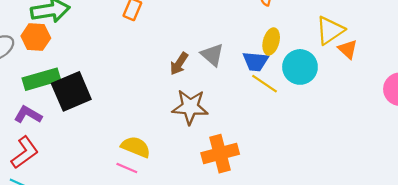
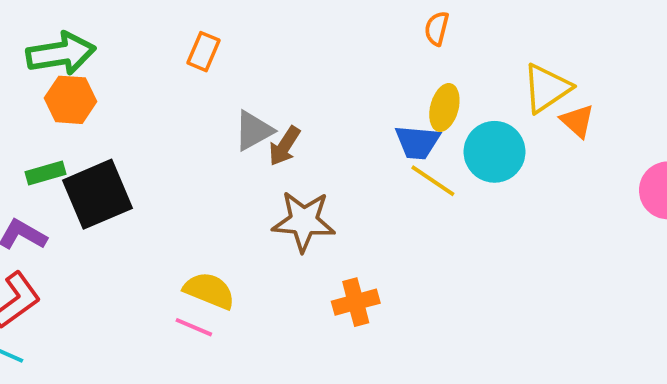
orange hexagon: (36, 37) -> (71, 100), moved
gray triangle: (212, 55) -> (254, 131), moved, turned 50
green rectangle: (41, 79) -> (45, 173), size x0.6
orange cross: (220, 154) -> (356, 302), size x0.7

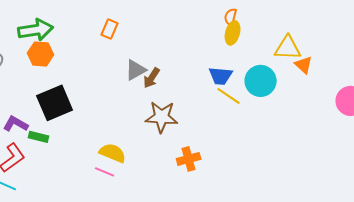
yellow triangle: (547, 88) -> (288, 48), turned 36
yellow ellipse: (444, 107) -> (233, 33), moved
green rectangle: (45, 173) -> (39, 137), moved, turned 30

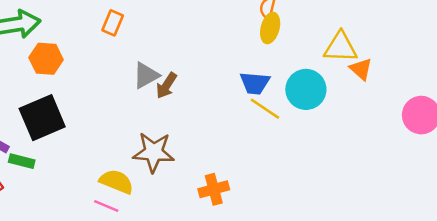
orange hexagon: (41, 54) -> (46, 59), moved
brown star: (162, 117) -> (154, 152), moved

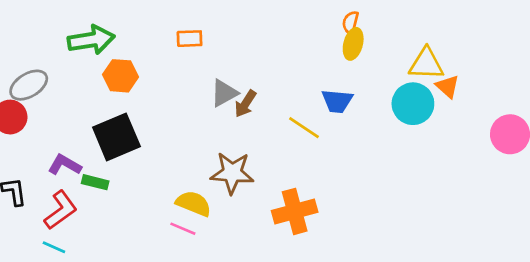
orange rectangle: (113, 23) -> (190, 39), turned 65
cyan circle: (306, 89) -> (413, 104), moved
yellow line: (265, 109) -> (304, 128), moved
orange cross: (214, 189) -> (295, 211), size x1.4

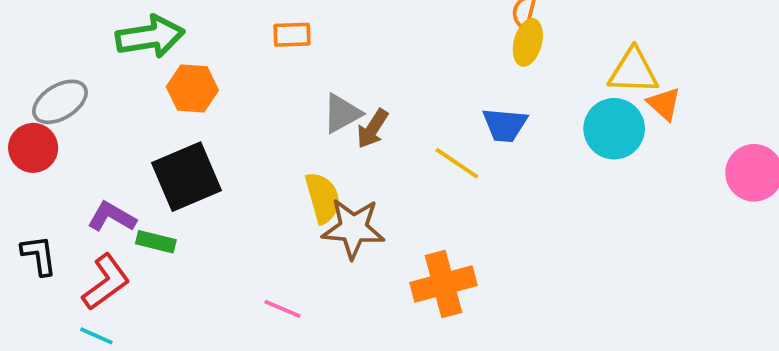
yellow semicircle: (194, 203) -> (323, 198), moved, turned 52

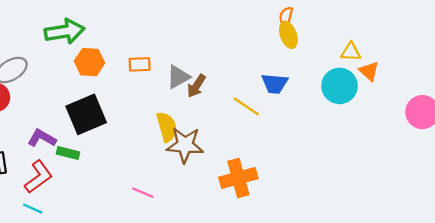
orange rectangle: (292, 35) -> (140, 64), moved
yellow ellipse: (528, 42) -> (288, 35), turned -35
yellow triangle: (633, 71) -> (351, 52), size x0.7

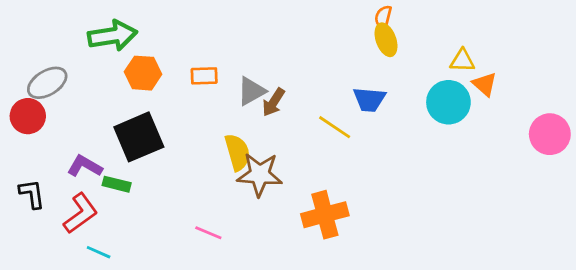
cyan line: (33, 209) -> (99, 252), moved

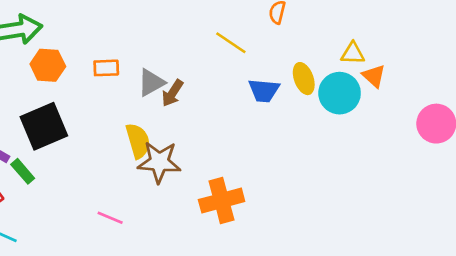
yellow ellipse: (386, 40) -> (304, 79), moved
yellow line: (335, 127) -> (231, 43), moved
green rectangle: (117, 184) -> (23, 171), turned 35

